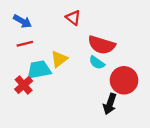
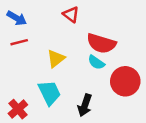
cyan trapezoid: (39, 70) -> (50, 93), moved, turned 75
red cross: (24, 85) -> (18, 109), moved
black arrow: (110, 104) -> (85, 105), moved

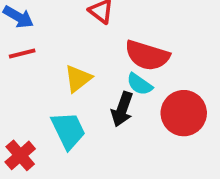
black arrow: (85, 105) -> (122, 109), moved

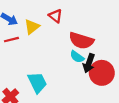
yellow triangle: (78, 78) -> (32, 27), moved
black arrow: (122, 109) -> (89, 63), moved

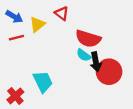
black arrow: (89, 63) -> (96, 62), turned -30

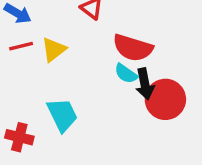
yellow triangle: (37, 24) -> (54, 50), moved
red cross: (15, 96) -> (19, 137), turned -35

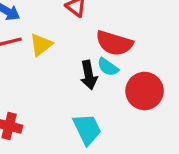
black arrow: (145, 84) -> (89, 75), moved
cyan trapezoid: (62, 115) -> (87, 129), moved

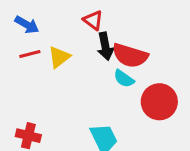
black arrow: (89, 75) -> (105, 46), moved

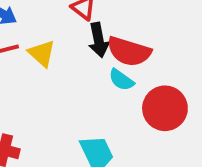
yellow triangle: (59, 57) -> (42, 53), turned -40

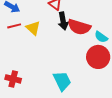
cyan semicircle: (121, 80) -> (101, 37), moved

